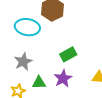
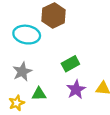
purple star: (63, 78) -> (76, 90), moved

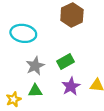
brown hexagon: (54, 15) -> (72, 15), moved
gray star: (22, 72) -> (35, 66), moved

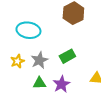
purple star: (71, 86) -> (61, 84), moved
yellow star: (14, 99) -> (17, 61), moved

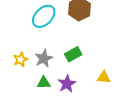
cyan ellipse: (28, 30) -> (44, 16), moved, turned -55

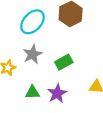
gray star: (44, 58) -> (33, 54), moved

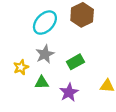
green triangle: (33, 92) -> (42, 83), moved

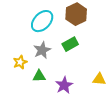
green rectangle: (75, 62) -> (70, 44), moved

